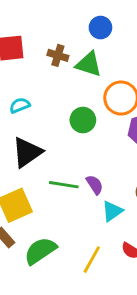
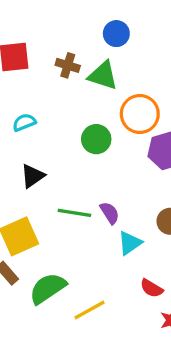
black triangle: (27, 152) -> (33, 176), size x0.7
yellow line: (92, 260) -> (90, 310), moved, turned 32

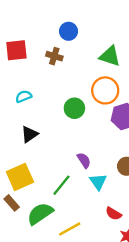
blue circle: (116, 34) -> (69, 31), moved
green triangle: (103, 75) -> (110, 56), moved
green line: (74, 213) -> (61, 185), moved, turned -60
cyan triangle: (130, 243) -> (98, 182), turned -30

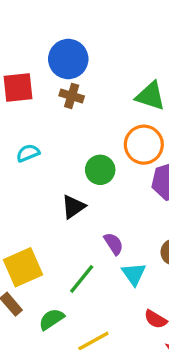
blue circle: (69, 31) -> (68, 59), moved, size x1.5
black triangle: (29, 134) -> (73, 207), moved
green semicircle: (40, 214) -> (51, 319), size x0.7

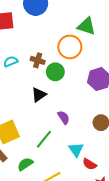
brown cross: (72, 96) -> (38, 60), moved
orange circle: (144, 145) -> (70, 47), moved
cyan triangle: (134, 274) -> (76, 150), moved

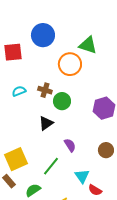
green triangle: (86, 26) -> (88, 45), moved
orange circle: (70, 47) -> (70, 64), moved

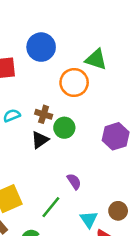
black triangle: (46, 123) -> (40, 140), moved
brown circle: (106, 150) -> (118, 211), moved

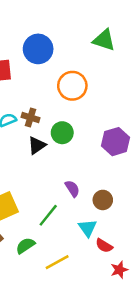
green triangle: (96, 59) -> (104, 40), moved
brown cross: (44, 114) -> (30, 117), moved
brown circle: (118, 211) -> (103, 200), moved

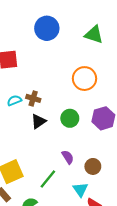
blue circle: (38, 49) -> (47, 28), moved
orange circle: (72, 86) -> (84, 79), moved
green circle: (62, 133) -> (70, 118), moved

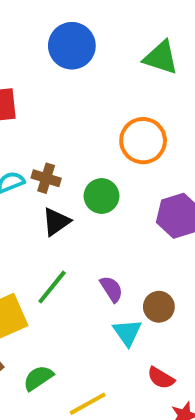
green circle: (70, 118) -> (102, 196), moved
green line: (48, 179) -> (52, 287), moved
cyan triangle: (80, 189) -> (127, 332), moved

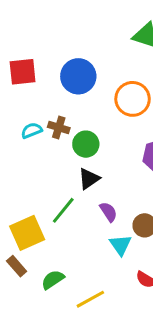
blue circle: (72, 46) -> (78, 76), moved
green circle: (102, 196) -> (86, 144), moved
black triangle: (56, 222) -> (89, 179), moved

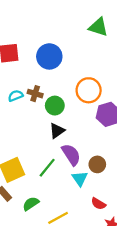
orange circle: (133, 99) -> (89, 90), moved
green line: (63, 210) -> (47, 168), moved
purple semicircle: (108, 212) -> (71, 155), size x1.5

